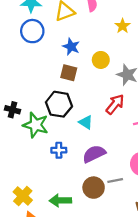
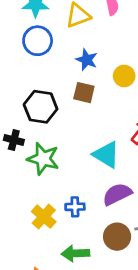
black hexagon: (59, 104) -> (41, 107), moved
cyan triangle: (86, 122) -> (106, 155), size x1.5
blue cross: (59, 150) -> (75, 207), moved
yellow cross: (23, 196) -> (44, 217), moved

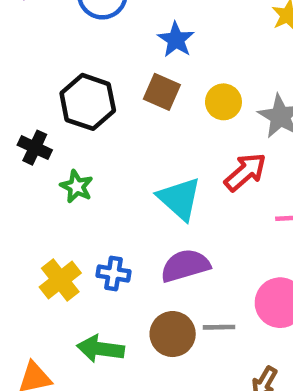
yellow circle: (124, 76) -> (223, 102), moved
green star: (43, 159) -> (77, 186), size x0.6

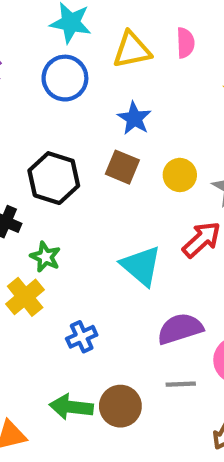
purple semicircle: (185, 266) -> (180, 329), moved
blue cross: (114, 273) -> (82, 337), turned -32
yellow cross: (60, 280) -> (25, 297), moved
brown circle: (173, 334) -> (120, 406), moved

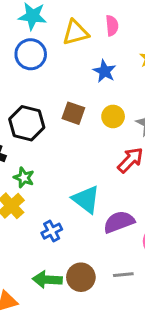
blue star: (134, 118) -> (104, 71), moved
cyan triangle: (141, 266) -> (86, 199), moved
gray line: (181, 384) -> (123, 275), moved

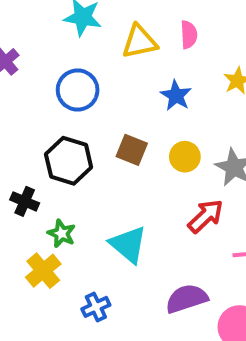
blue circle: (31, 54) -> (78, 90), moved
cyan triangle: (86, 199) -> (128, 244), moved

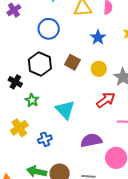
yellow cross: (43, 271) -> (19, 128), moved

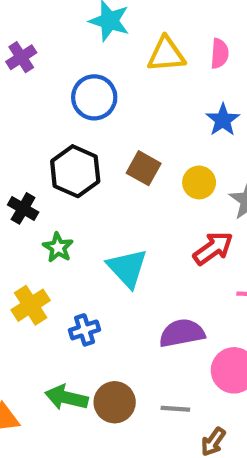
blue star: (98, 37) -> (223, 120), moved

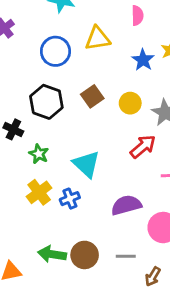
yellow triangle: (166, 54) -> (98, 38), moved
brown square: (144, 168) -> (92, 96), turned 30
yellow cross: (31, 305) -> (39, 192), moved
blue cross: (85, 330) -> (70, 199), moved

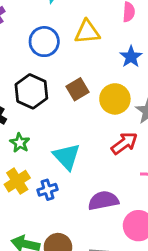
yellow circle: (130, 103) -> (115, 99), size x1.4

